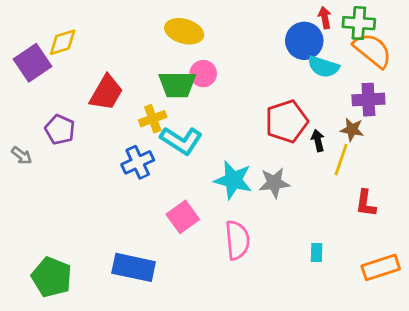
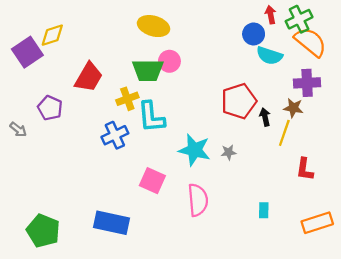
green cross: (359, 23) -> (299, 19), turned -30
blue circle: (304, 41) -> (254, 34), size x0.7
cyan L-shape: (181, 140) -> (151, 117), turned 52
gray star: (274, 183) -> (229, 152), size x0.6
pink square: (183, 217) -> (152, 181), turned -30

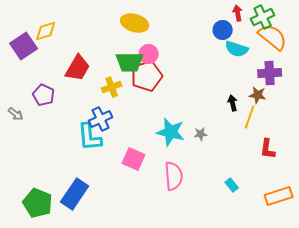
red pentagon: (239, 101) -> (147, 76), moved
cyan L-shape: (151, 117) -> (90, 137), moved
cyan rectangle: (264, 210) -> (232, 185), turned -40
blue rectangle: (111, 223) -> (75, 194), moved, turned -68

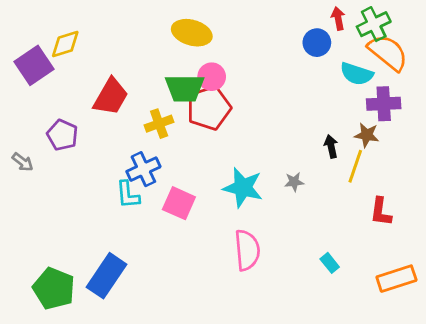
cyan semicircle: (237, 49) -> (357, 74), moved
gray star: (201, 134) -> (294, 182), moved
cyan L-shape: (90, 137) -> (128, 195), size x0.7
pink square: (134, 159) -> (179, 203), moved

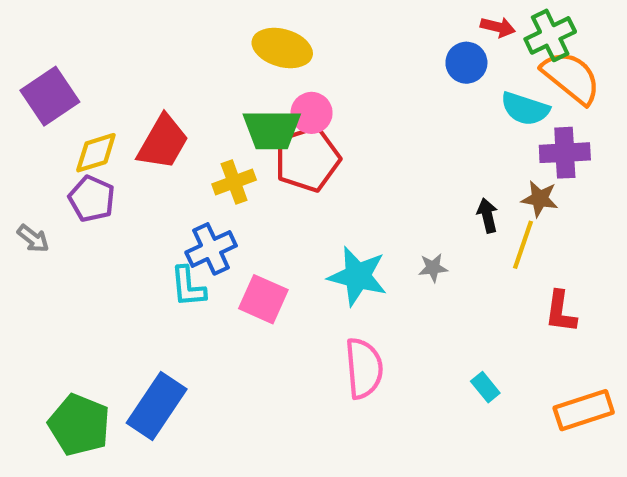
red arrow: (338, 18) -> (498, 27), turned 115
yellow diamond: (65, 44) -> (96, 153), moved

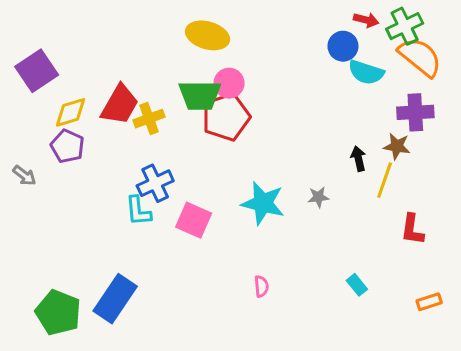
cyan semicircle: (525, 109) -> (366, 72), moved
yellow cross: (234, 182) -> (149, 119), moved
pink semicircle: (364, 368) -> (261, 286), moved, size x0.5
orange rectangle: (584, 410) -> (429, 302), size x0.6

